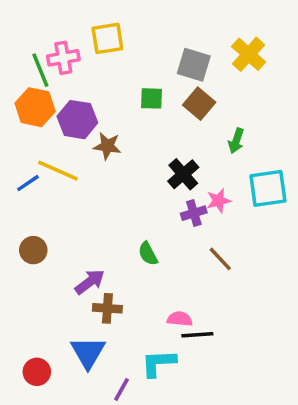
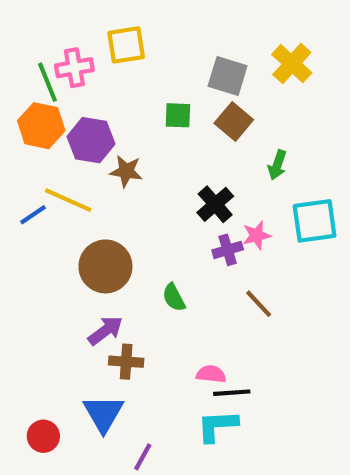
brown circle: (33, 250) -> (105, 266), moved, size x1.6
cyan L-shape: (159, 363) -> (217, 426), moved

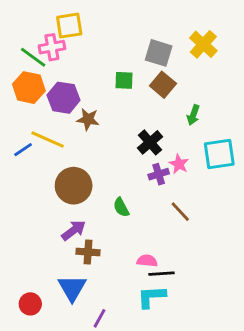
yellow square: (126, 45) -> (69, 26), moved
green line: (47, 82) -> (33, 57), turned -32
pink star: (257, 235) -> (179, 164), turned -30

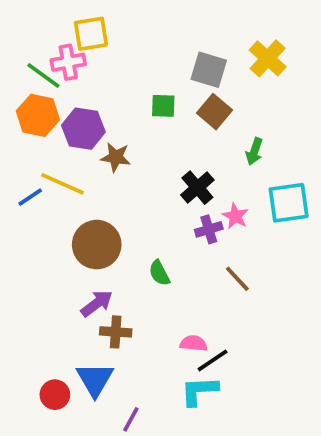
black line: (162, 274) -> (213, 360), turned -30
red circle: (30, 304) -> (55, 395), moved

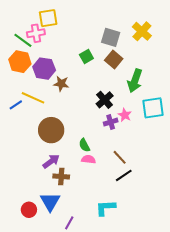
green square: (163, 106) -> (86, 56), turned -32
green arrow: (254, 151) -> (135, 81), size x1.6
brown line: (237, 279) -> (120, 157), moved
pink semicircle: (194, 343) -> (88, 159), moved
black line: (213, 360) -> (124, 175), moved

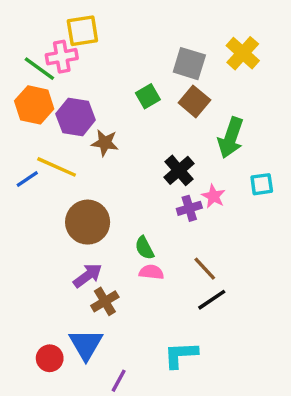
cyan square: (153, 108) -> (262, 184), size x0.6
brown cross: (61, 176) -> (105, 301), turned -35

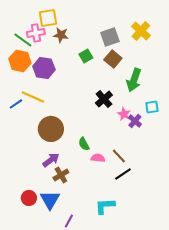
gray square: (189, 64) -> (110, 37), turned -36
brown star: (105, 143) -> (61, 35), moved
purple cross: (189, 208) -> (135, 121), moved, turned -32
pink semicircle: (151, 272) -> (98, 158), moved
red circle: (50, 358) -> (29, 198), moved

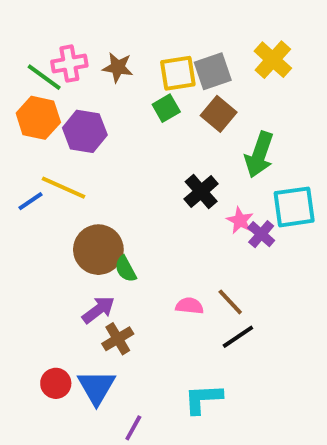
yellow square: (48, 18) -> (178, 73), moved
cyan square: (152, 107) -> (294, 207), size x1.6
green semicircle: (84, 144) -> (126, 269), moved

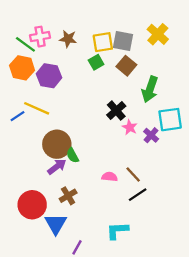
gray square: (213, 71) -> (123, 41), turned 30
pink star: (240, 221) -> (130, 127), moved
purple arrow: (98, 310) -> (57, 167), moved
red circle: (56, 383) -> (32, 205), moved, size x1.6

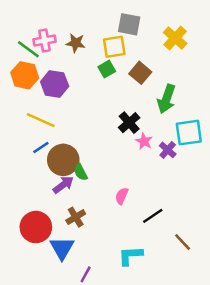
gray square: (123, 41) -> (129, 24), moved
blue line: (18, 116) -> (41, 147), moved
brown line: (133, 174) -> (183, 242), moved
pink semicircle: (110, 177) -> (122, 196), turned -72

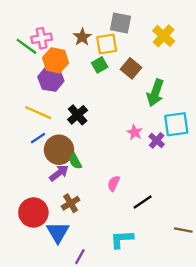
brown star: (76, 43) -> (82, 37), moved, turned 30
orange hexagon: (25, 75) -> (55, 60), moved
black cross: (129, 123) -> (78, 115), moved
brown line: (183, 242) -> (183, 230), moved, turned -36

